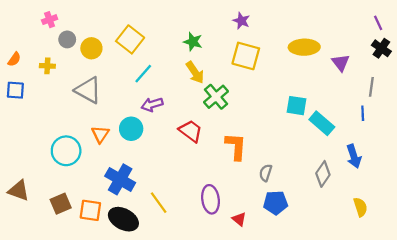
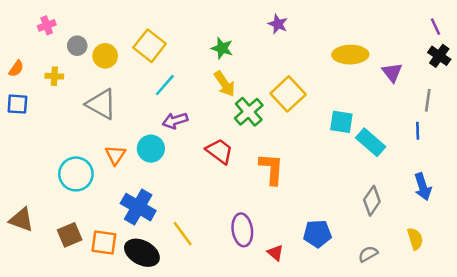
pink cross: (50, 20) -> (47, 25), moved
yellow square: (246, 56) -> (288, 94), moved, turned 32
blue arrow: (354, 156) -> (423, 187), moved
gray semicircle: (266, 173) -> (368, 254), moved, turned 42

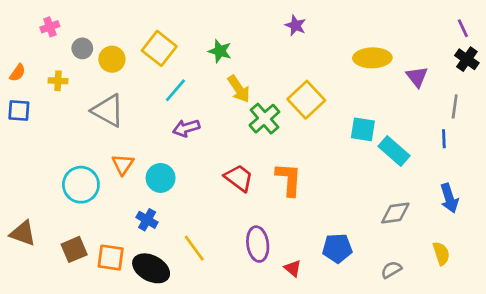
green star: (222, 48) -> (220, 51), moved
cyan circle: (151, 149) -> (161, 178), moved
red trapezoid: (219, 151) -> (239, 178), moved
gray diamond: (372, 201) -> (395, 213), turned 48
blue cross: (138, 207) -> (147, 220), size x0.6

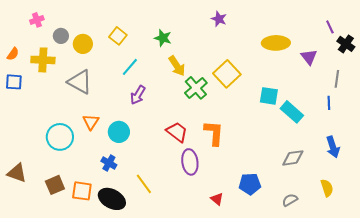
purple line: (463, 28) -> (330, 27), moved
yellow square: (159, 48) -> (118, 36), size x0.7
yellow cross: (58, 81) -> (43, 60), size x1.6
purple arrow: (186, 128) -> (138, 95), turned -42
purple ellipse: (258, 244) -> (190, 162), moved

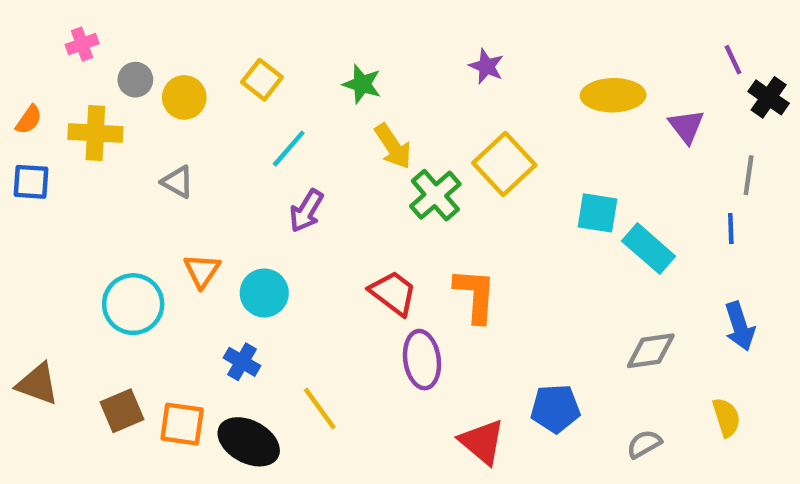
purple star: (219, 19) -> (486, 66), moved
gray triangle: (80, 82) -> (178, 182), size x0.6
red triangle: (217, 199) -> (482, 442), size x1.6

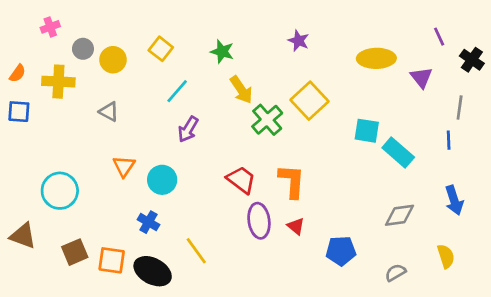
purple line: (733, 60) -> (439, 37), moved
cyan circle: (133, 304) -> (60, 191), moved
red triangle: (482, 442) -> (296, 226), moved, size x0.6

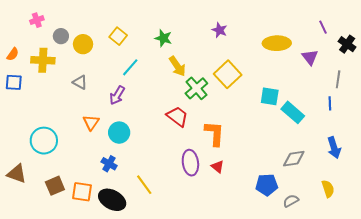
purple arrow: (188, 129) -> (117, 95), moved
red trapezoid: (241, 180) -> (177, 116), moved
blue pentagon: (341, 251) -> (267, 185), moved

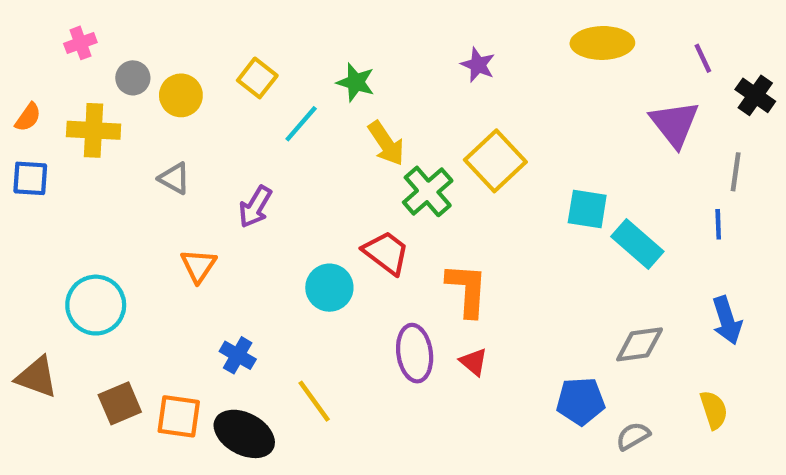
yellow ellipse: (277, 43) -> (602, 43), moved
purple triangle: (310, 57) -> (674, 124), size x1.4
cyan line: (130, 67) -> (301, 124), moved
cyan circle: (119, 133) -> (329, 288), moved

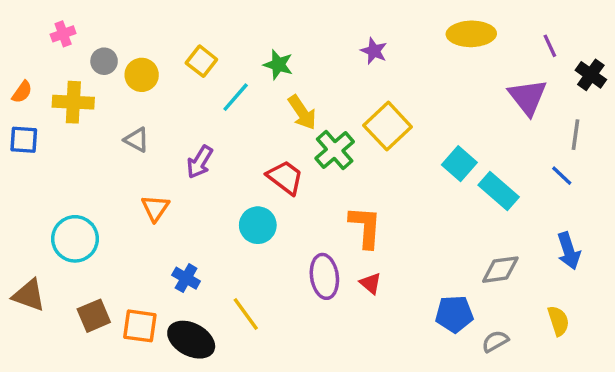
cyan square: (587, 209) -> (459, 164), turned 32
blue line: (718, 224) -> (562, 176), turned -45
red trapezoid: (386, 253) -> (285, 177), moved

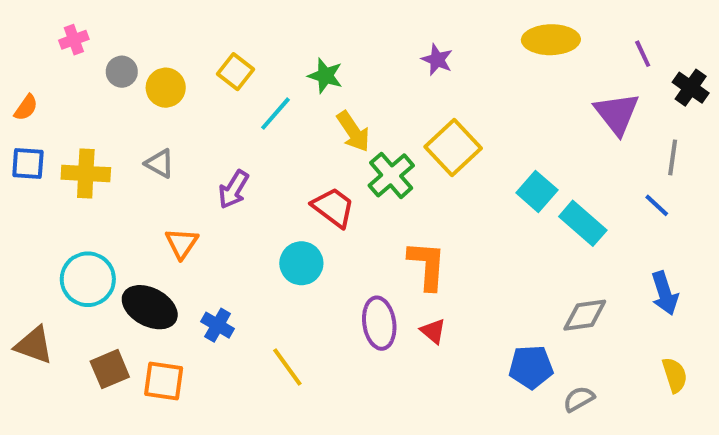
yellow cross: (73, 102) -> (86, 173), moved
yellow semicircle: (558, 321) -> (675, 375), moved
black ellipse: (191, 340) -> (150, 307), moved

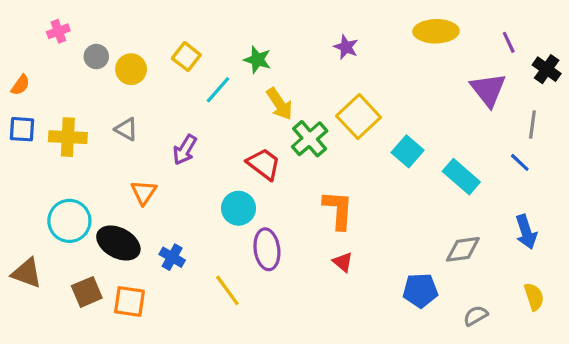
cyan square: (537, 191) -> (408, 151), moved
purple ellipse: (379, 323) -> (267, 249), moved
gray semicircle: (579, 399) -> (476, 316), moved

